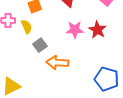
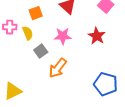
pink star: (75, 30) -> (63, 36), moved
orange arrow: (57, 63) -> (58, 68), turned -55

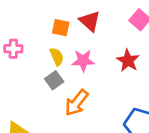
orange square: (36, 13) -> (61, 28), moved, turned 32
yellow semicircle: (28, 33) -> (57, 57), moved

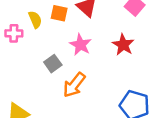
yellow semicircle: (57, 57) -> (35, 20), moved
pink star: (83, 61) -> (80, 45), turned 30

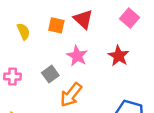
yellow semicircle: (35, 20) -> (24, 31), moved
pink cross: (14, 33) -> (13, 77), moved

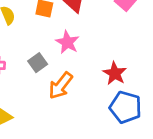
red star: (119, 56) -> (115, 73), moved

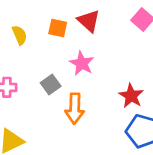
orange arrow: (61, 86) -> (75, 109), turned -36

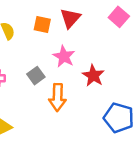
red triangle: (89, 21) -> (70, 18), turned 30
red star: (131, 96) -> (93, 76), moved

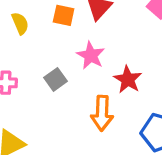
orange arrow: (58, 97) -> (102, 113), moved

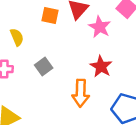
yellow semicircle: (20, 23) -> (17, 37), moved
pink star: (91, 55) -> (100, 27), moved

